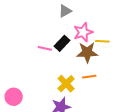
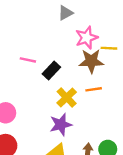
black rectangle: (62, 43) -> (51, 70), moved
pink line: (45, 48) -> (28, 60), moved

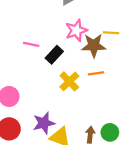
pink star: (87, 38) -> (76, 30), moved
purple star: (61, 125) -> (44, 123), moved

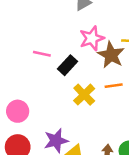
brown star: (94, 45) -> (111, 55), turned 30

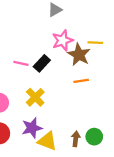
pink line: (42, 54) -> (21, 63), moved
yellow cross: (84, 95) -> (35, 97), moved

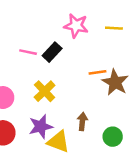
pink star: (63, 40) -> (76, 26), turned 30
brown star: (79, 55) -> (115, 82), moved
brown arrow: (76, 139) -> (82, 121), moved

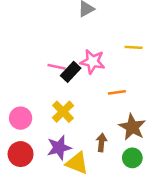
pink star: (76, 26) -> (92, 62), moved
pink line: (28, 52) -> (57, 67), moved
brown star: (115, 82) -> (132, 127), moved

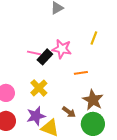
yellow line: (134, 47) -> (94, 38), turned -72
brown arrow: (101, 142) -> (69, 112), turned 120
green circle: (132, 158) -> (93, 124), size x1.5

